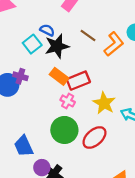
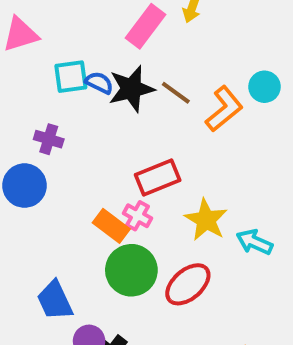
cyan square: (32, 44) -> (71, 77), moved, turned 30
black star: (57, 46) -> (131, 89), moved
purple cross: (20, 76) -> (49, 139), moved
orange rectangle: (59, 76) -> (111, 226), moved

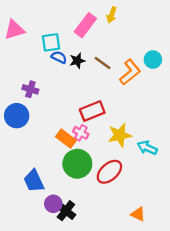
cyan square: (71, 77) -> (51, 42), moved
black star: (131, 89) -> (77, 61), size x0.6
yellow star: (206, 220) -> (120, 135), turned 30

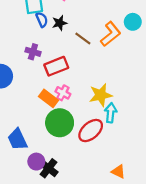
blue semicircle: (59, 57) -> (42, 20), turned 40
brown line: (103, 63) -> (83, 38), moved
purple cross: (30, 89) -> (33, 52), moved
red rectangle: (92, 111) -> (56, 66), moved
cyan arrow: (147, 148) -> (111, 113), moved, turned 72

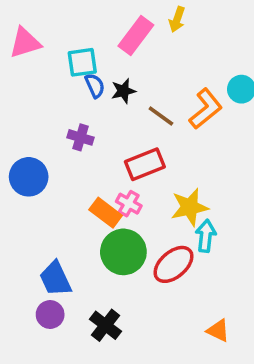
red rectangle: (56, 66) -> (145, 164), moved
purple circle: (36, 162) -> (50, 315), moved

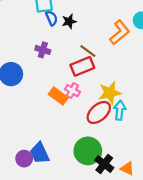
brown line: (161, 116) -> (88, 51), moved
green circle: (123, 252) -> (88, 151), moved
red ellipse: (173, 264) -> (99, 112), moved
blue trapezoid: (55, 279) -> (40, 153), moved
black cross: (106, 325) -> (104, 164), moved

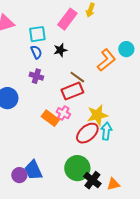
blue semicircle: (52, 18) -> (36, 52), moved
orange triangle: (127, 168) -> (113, 184), turned -40

